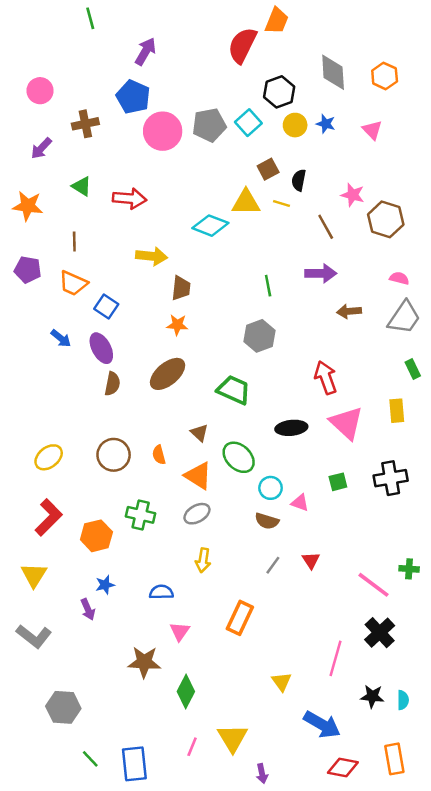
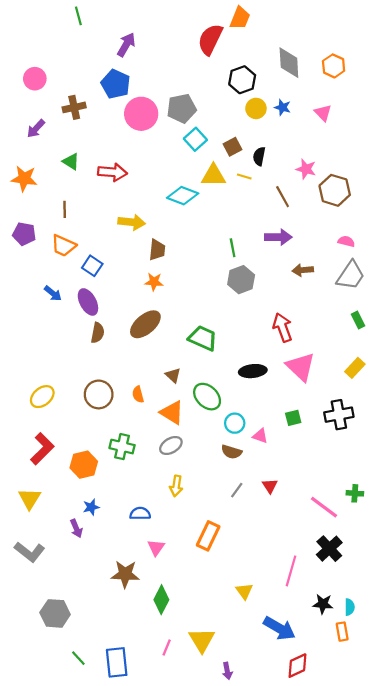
cyan square: (248, 123) -> (195, 139), moved
gray hexagon: (259, 336) -> (241, 280), moved
yellow rectangle: (397, 411) -> (355, 368), moved, turned 48
orange rectangle: (394, 759) -> (342, 632), moved, size x0.7
red diamond: (343, 767) -> (297, 666), turned -35

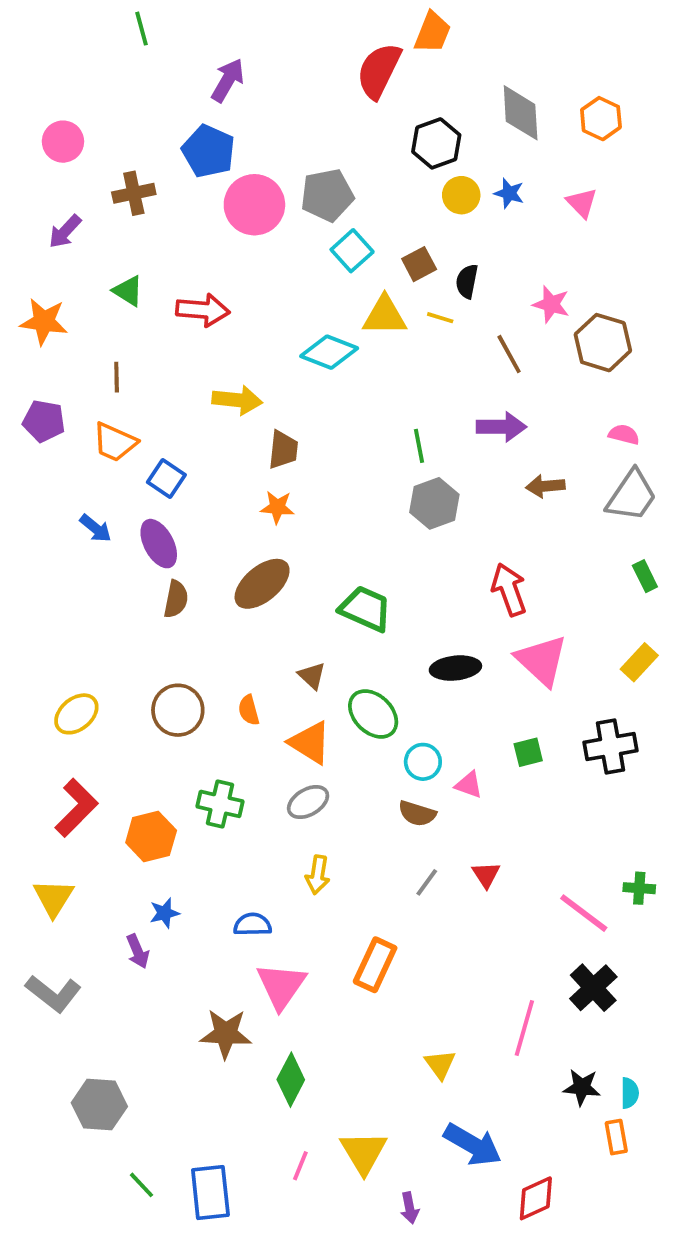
pink triangle: (156, 548) -> (281, 986), size x1.6
blue arrow: (279, 628) -> (473, 1145), moved

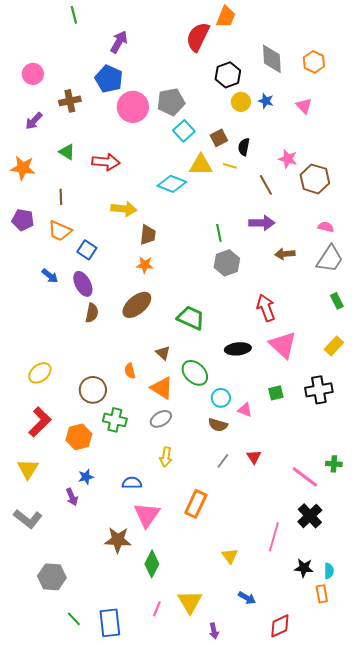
brown circle: (178, 710) -> (93, 390), moved
blue arrow: (473, 1145) -> (247, 598), size x0.6

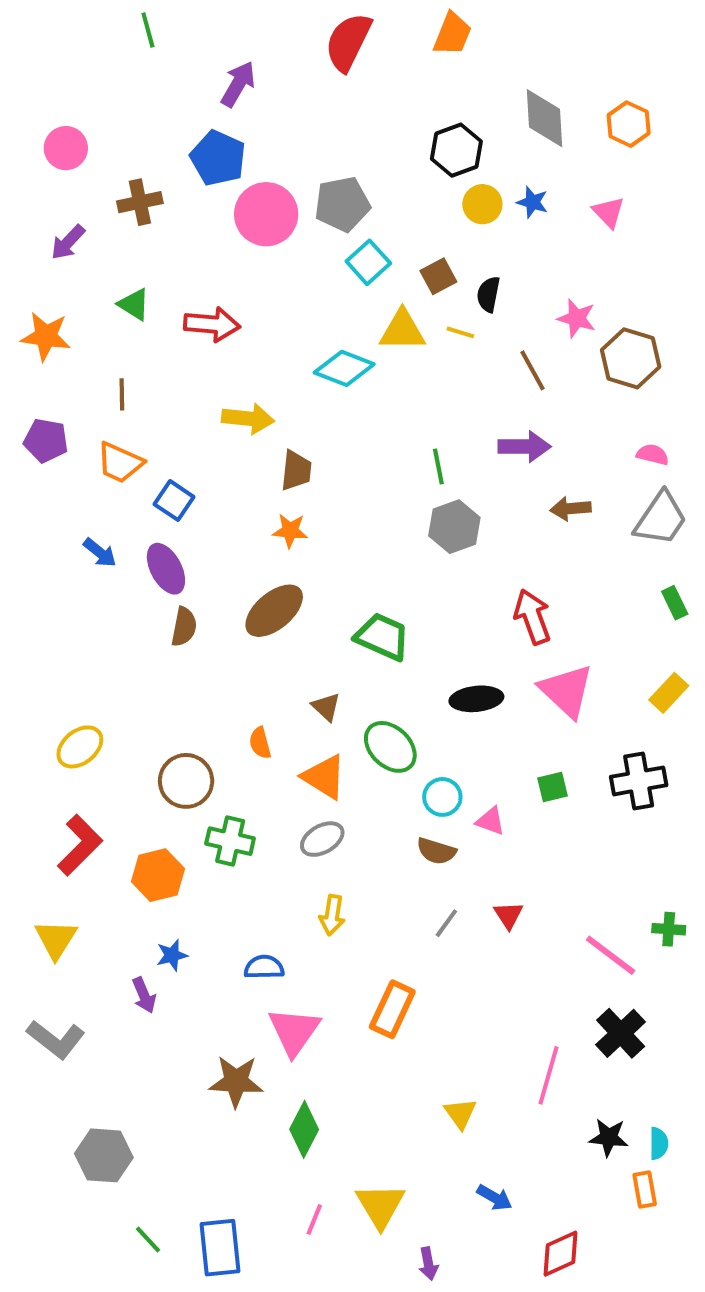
red semicircle: (198, 37) -> (348, 42), moved

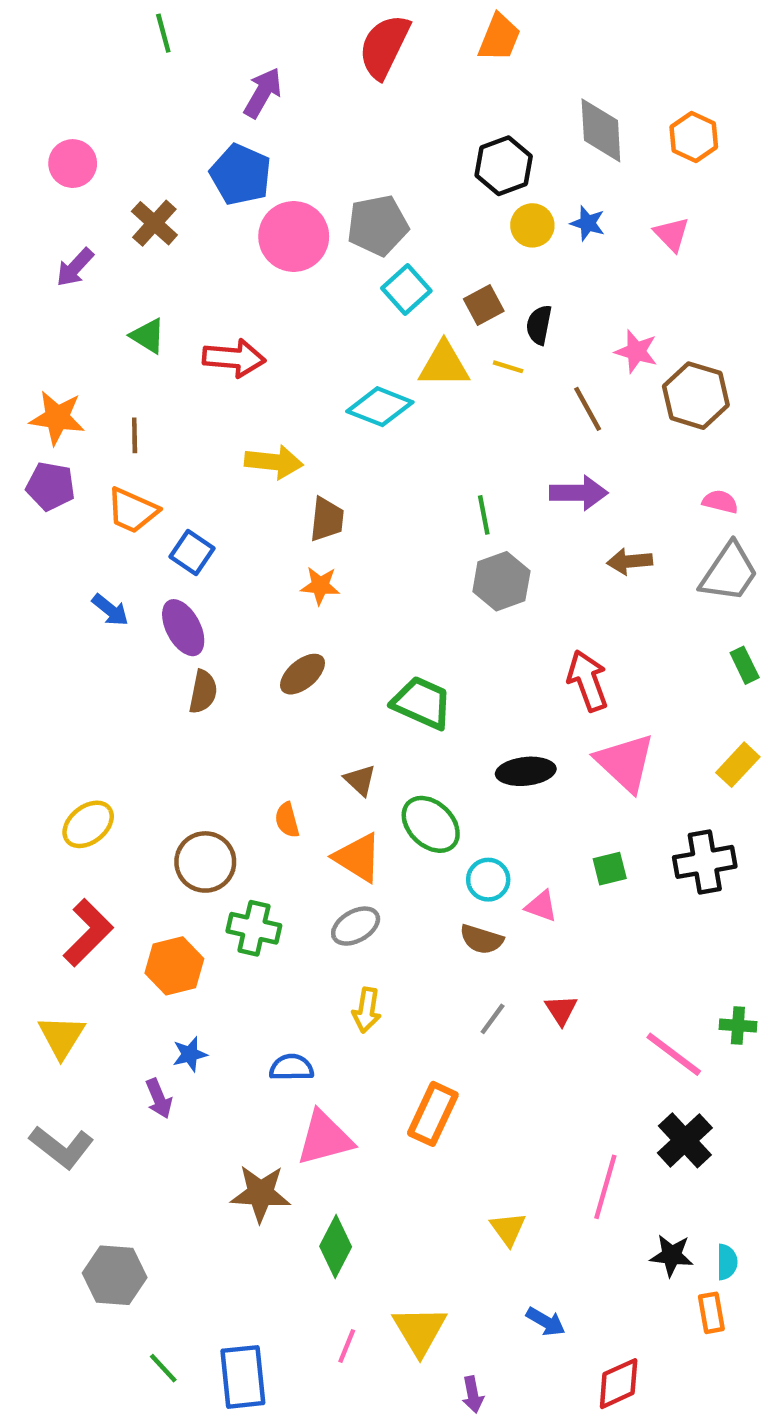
brown cross: (140, 202) -> (154, 223), turned -36
orange star: (46, 336) -> (57, 418), moved
brown ellipse: (274, 611) -> (303, 674), size x0.7
pink triangle: (294, 1031) -> (325, 1138), turned 40

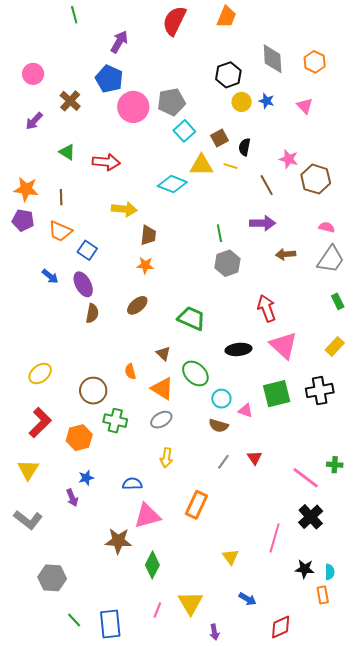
green square: (610, 869) -> (277, 394), size x1.8

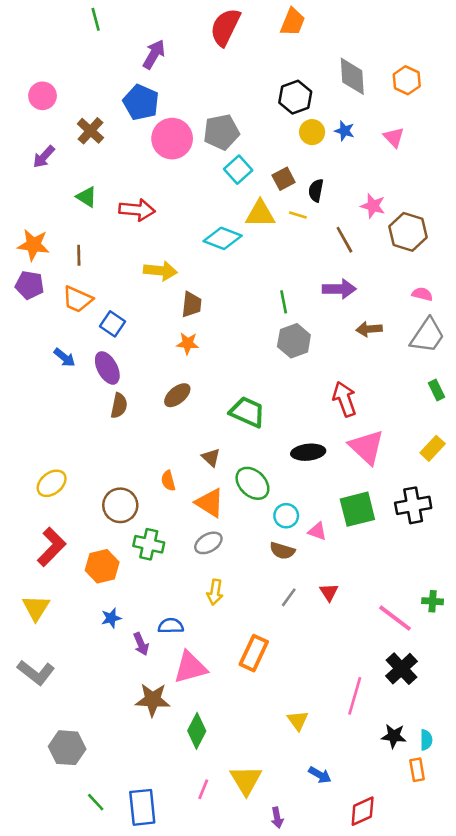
purple arrow: (72, 498) -> (141, 644), moved

